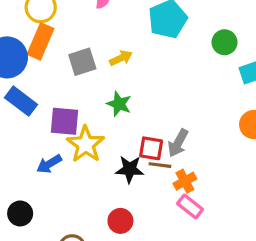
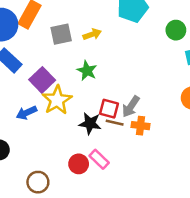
purple square: (64, 121) -> (42, 80), turned 35
orange cross: (185, 181) -> (141, 126), moved, turned 30
pink rectangle: (190, 206) -> (99, 159), moved

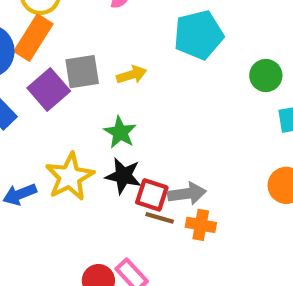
purple square: (42, 80) -> (49, 90), moved
gray arrow: (131, 107) -> (187, 194), turned -135
black star: (90, 123) -> (123, 176), moved

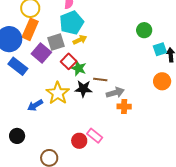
cyan pentagon: (199, 35) -> (72, 23), moved
red square: (152, 195) -> (69, 61), moved, turned 35
brown line: (160, 218) -> (100, 79), moved

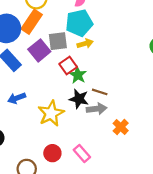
yellow star: (58, 93) -> (51, 113), moved
gray arrow: (115, 93) -> (97, 109), moved
blue arrow: (35, 105) -> (17, 98), moved
orange cross: (124, 107) -> (121, 127), turned 32
red circle: (79, 141) -> (52, 153), moved

